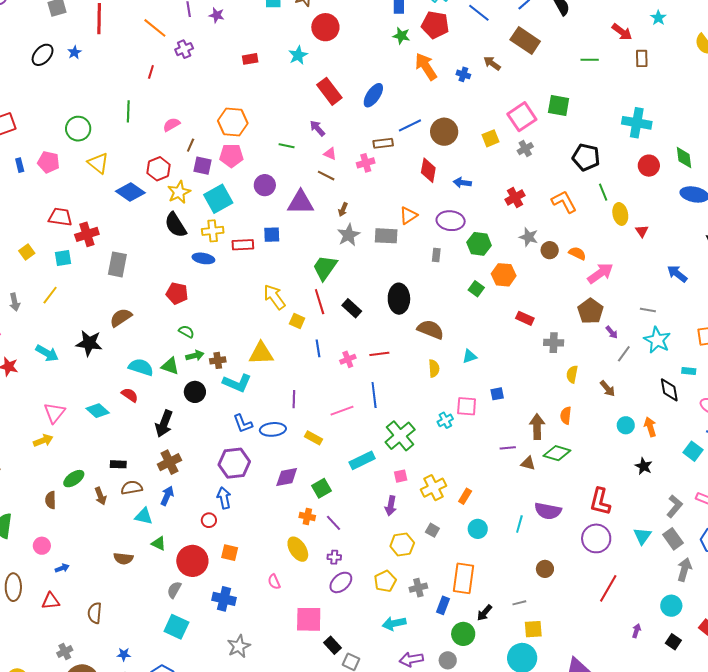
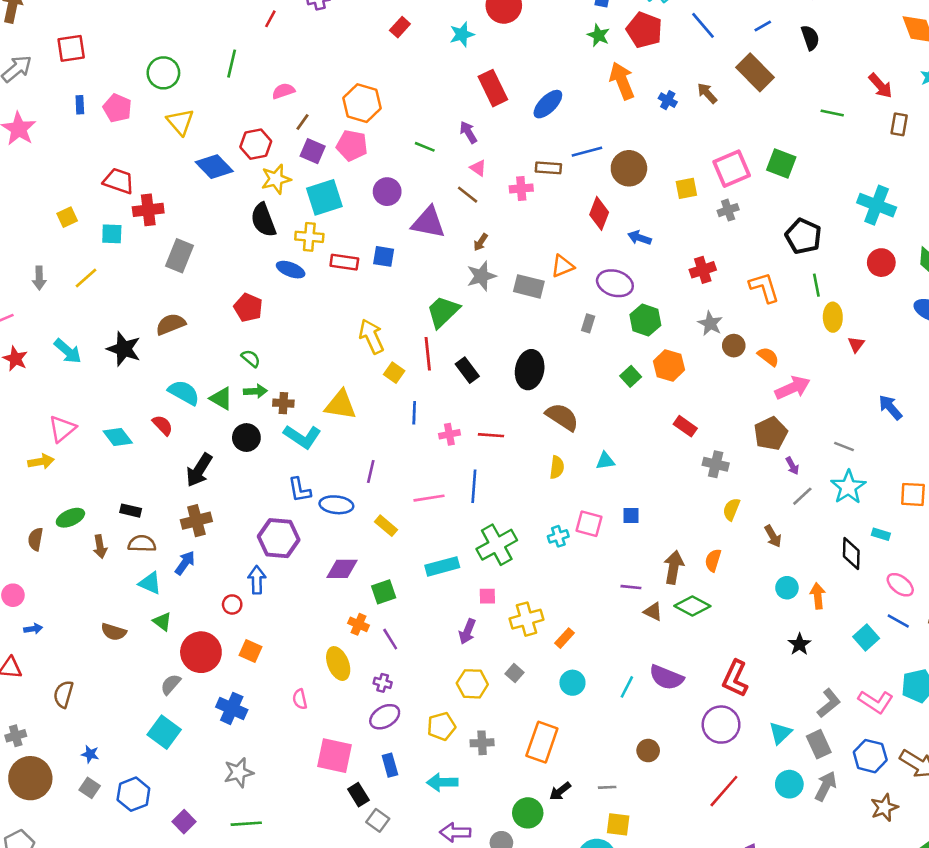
red rectangle: (250, 59) -> (400, 27), turned -49
blue rectangle: (443, 605) -> (390, 765), moved, turned -48
cyan circle: (671, 606) -> (789, 784), moved

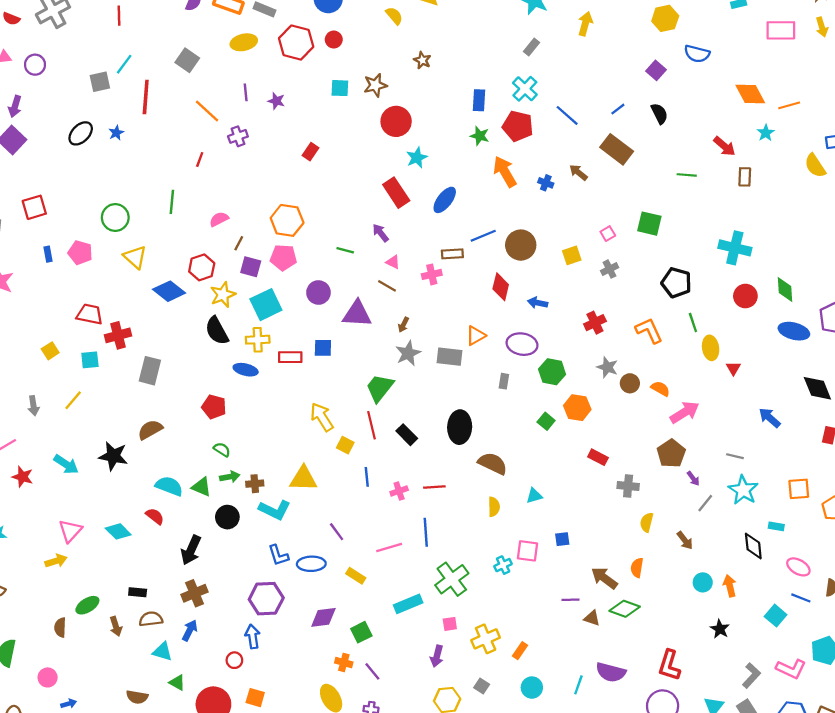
cyan star: (462, 34) -> (417, 158), moved
pink square: (732, 169) -> (608, 234), size x0.5
purple line: (371, 472) -> (337, 532), turned -42
brown arrow: (674, 567) -> (604, 578), turned -56

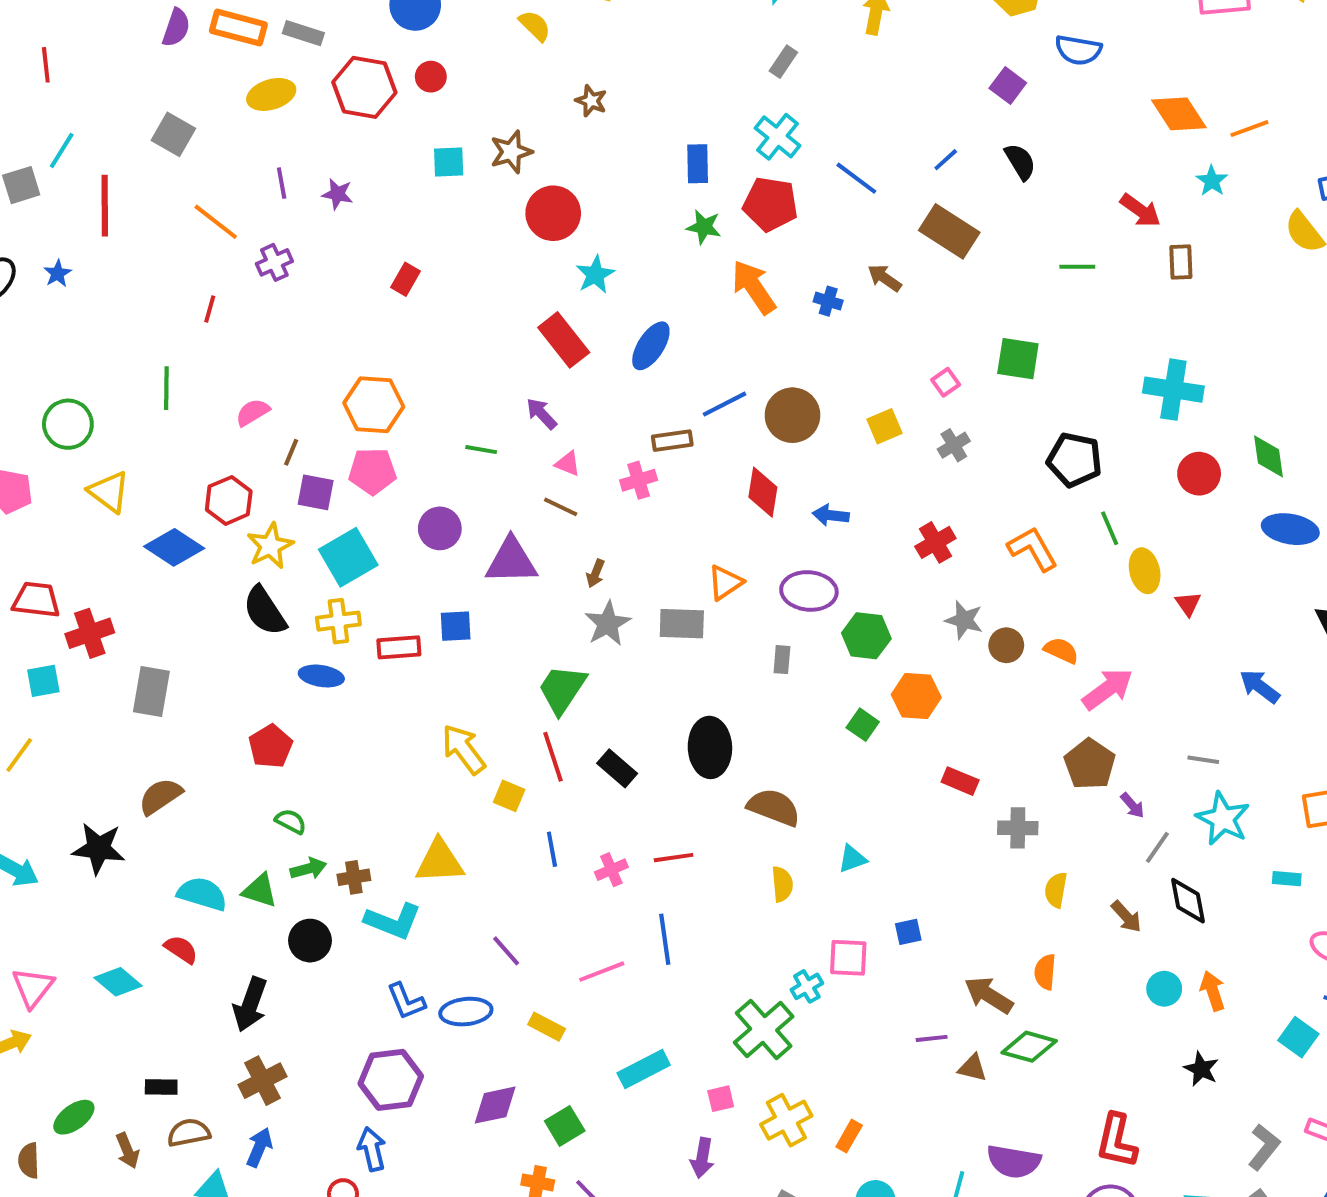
red pentagon: (214, 407) -> (271, 746), turned 30
black diamond: (753, 546) -> (1188, 901), moved
green cross: (452, 579) -> (764, 1030), moved

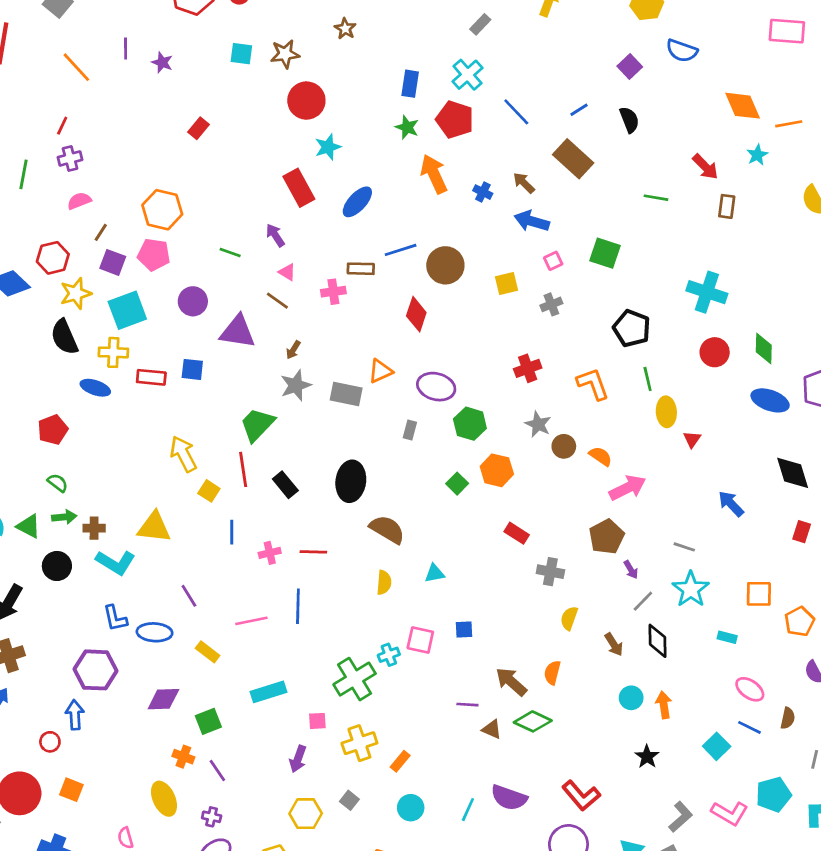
purple cross: (274, 262) -> (70, 158), moved
blue arrow: (831, 515) -> (532, 221), moved, size x1.4
red L-shape: (1117, 1141) -> (581, 796), turned -63

